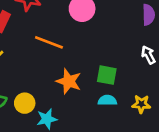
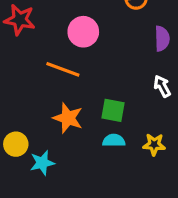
orange line: (49, 42) -> (63, 69), moved

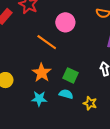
cyan star: (42, 163) -> (39, 99), moved

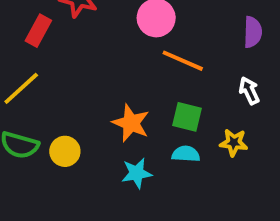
orange line: (47, 42) -> (183, 61), moved
yellow star: (90, 103) -> (234, 143), moved

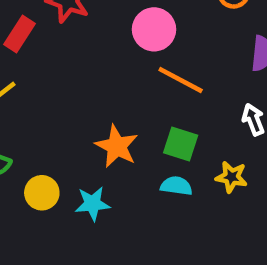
yellow circle: (65, 151) -> (42, 193), moved
cyan star: (137, 173) -> (93, 204), moved

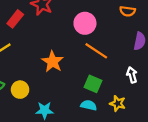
orange star: (117, 146) -> (53, 62), moved
yellow circle: (42, 193) -> (20, 90), moved

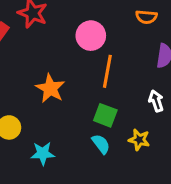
orange line: (96, 51) -> (107, 71), turned 70
cyan semicircle: (89, 105) -> (101, 144), turned 42

